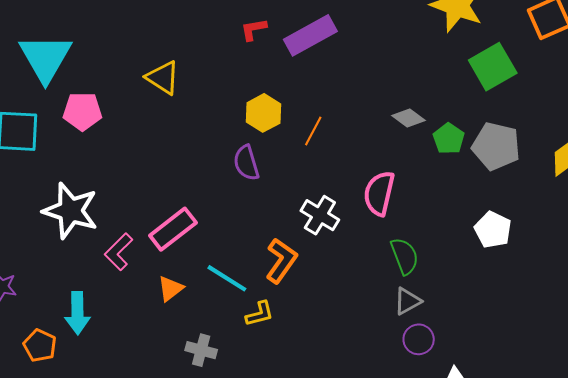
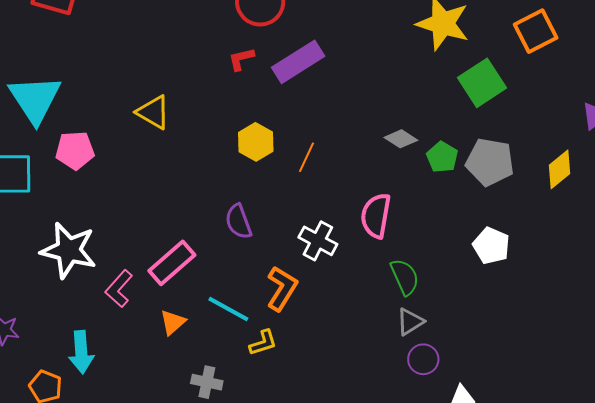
purple semicircle: (246, 163) -> (238, 222), moved

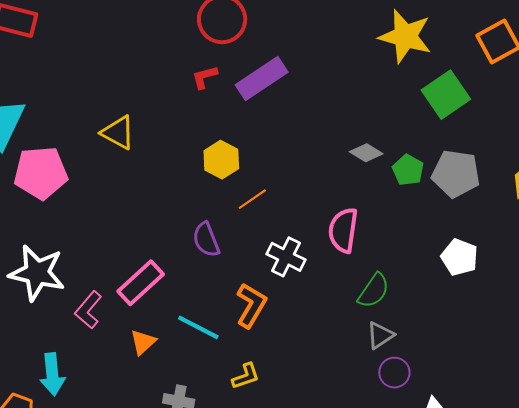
pink pentagon: (75, 150) -> (41, 173), size x1.4
orange line: (306, 157) -> (252, 199), moved, turned 32
green semicircle: (405, 277) -> (374, 291), turned 60
yellow L-shape: (263, 343) -> (246, 376), moved

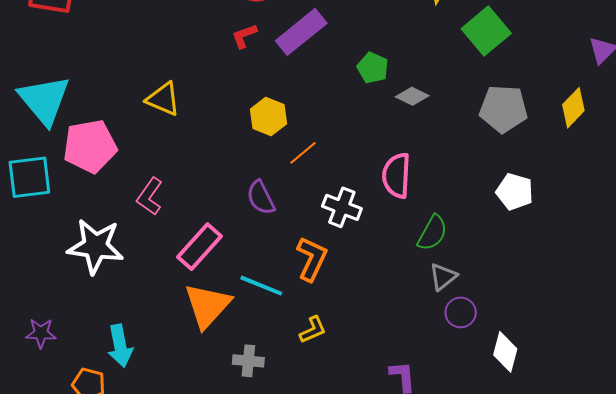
green pentagon: (408, 170) -> (373, 68), moved
pink L-shape: (88, 310) -> (150, 196), moved
orange triangle: (143, 342) -> (207, 305), size x1.8

